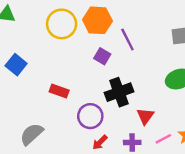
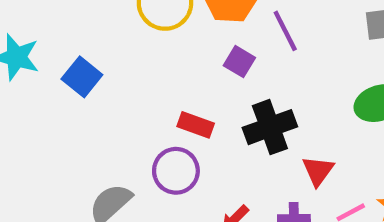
red rectangle: (59, 91) -> (196, 125), moved
purple circle: (90, 116) -> (176, 171), moved

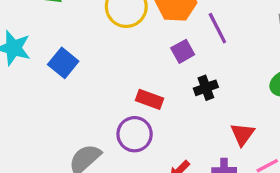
purple square: (239, 62) -> (183, 51), turned 30
black cross: (270, 127) -> (206, 88), moved, size x0.6

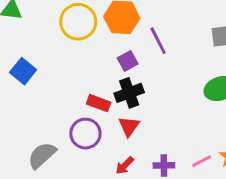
black cross: (206, 88) -> (129, 93), moved, size x1.4
red triangle: (242, 134) -> (129, 126), moved

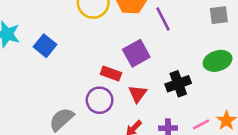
purple square: (128, 61) -> (136, 53), moved, size x1.5
black cross: (129, 93) -> (178, 84), moved

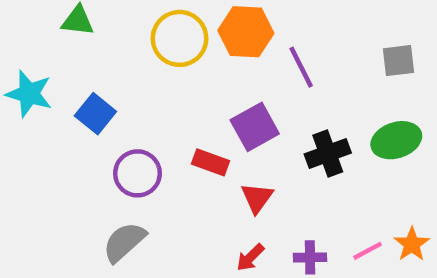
black cross: (178, 84) -> (328, 153), moved
purple circle: (100, 100) -> (137, 173), moved

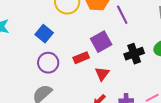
blue square: (95, 114) -> (44, 34), moved
red rectangle: (210, 162) -> (81, 58), turned -42

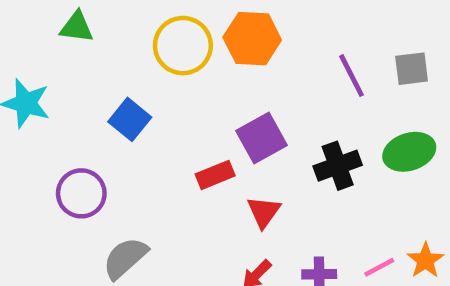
purple line: (122, 15) -> (352, 76), moved
purple circle: (48, 63) -> (81, 193), moved

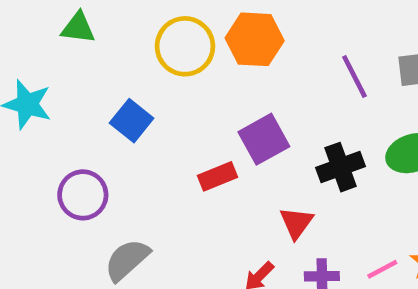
red triangle: (264, 212) -> (296, 223), moved

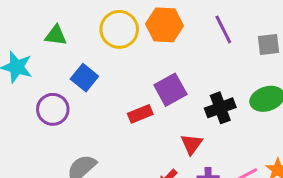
green triangle: (78, 28) -> (56, 35), moved
purple line: (354, 77) -> (223, 29), moved
purple circle: (83, 195) -> (53, 109), moved

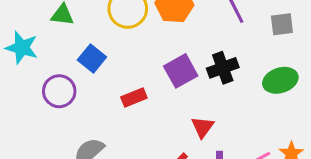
black cross: (220, 108) -> (223, 68), moved
red rectangle: (140, 114) -> (134, 97), moved

